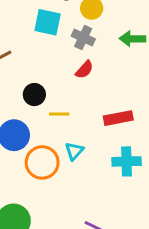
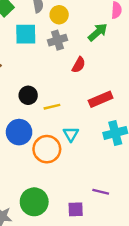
gray cross: (83, 38) -> (57, 40), turned -30
green arrow: (132, 39) -> (98, 32), turned 150
red semicircle: (84, 70) -> (79, 65), moved

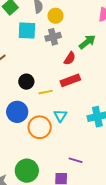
green arrow: (98, 32) -> (87, 42), moved
red rectangle: (101, 99) -> (70, 80), moved
purple line: (101, 192) -> (76, 160), moved

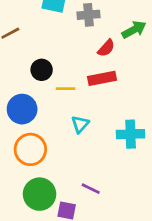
orange circle: (40, 127) -> (30, 149), moved
green circle: (27, 171) -> (40, 194), moved

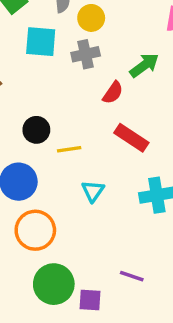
red rectangle: (102, 78) -> (131, 138), moved, turned 52
purple line: (91, 189) -> (132, 276), moved

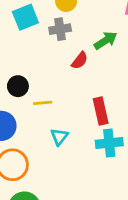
cyan square: (41, 42) -> (25, 17), turned -30
red rectangle: (131, 138) -> (101, 111), moved, turned 40

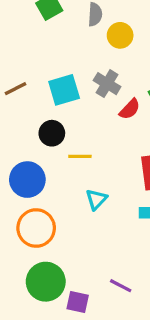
cyan square: (25, 17) -> (64, 90), moved
gray cross: (60, 29) -> (107, 84), moved, turned 35

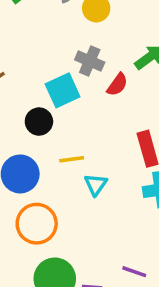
cyan square: (64, 90) -> (63, 90), moved
yellow line: (80, 156) -> (72, 159), moved

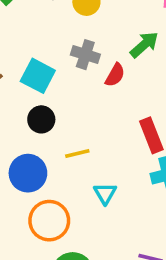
cyan square: (63, 90) -> (38, 76), moved, turned -32
cyan triangle: (96, 184) -> (105, 193), moved

